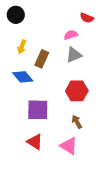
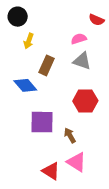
yellow arrow: (22, 47) -> (29, 41), moved
gray triangle: (74, 55) -> (82, 61), turned 42
brown arrow: (77, 122) -> (70, 135), moved
red triangle: (35, 142) -> (51, 171), moved

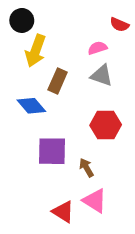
yellow arrow: (29, 41) -> (36, 51), size x1.6

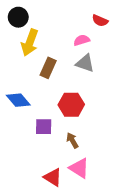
blue diamond: (31, 106) -> (18, 100), moved
red hexagon: (106, 125) -> (71, 105), moved
purple square: (52, 151) -> (44, 127), size x0.7

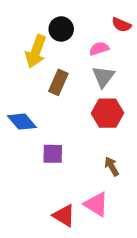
black circle: (18, 17) -> (61, 29), moved
gray triangle: (85, 63) -> (103, 77), turned 48
red hexagon: (71, 105) -> (107, 113), moved
brown arrow: (72, 140) -> (112, 166), moved

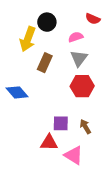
purple square: (53, 154) -> (61, 123), moved
red triangle: (64, 216) -> (49, 143), moved, turned -30

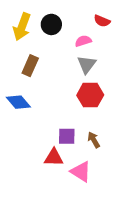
yellow arrow: (28, 39) -> (22, 27), moved
brown rectangle: (45, 63) -> (30, 66), moved

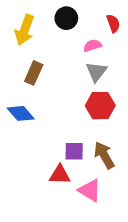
red semicircle: (102, 21) -> (113, 23), turned -133
black circle: (51, 24) -> (66, 18), moved
brown arrow: (94, 140) -> (104, 155), size x1.5

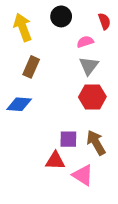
yellow arrow: (25, 30) -> (23, 27), turned 140
blue diamond: (21, 113) -> (19, 104), turned -45

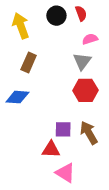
red semicircle: (104, 21) -> (81, 13), moved
pink semicircle: (85, 42) -> (90, 39), moved
pink triangle: (83, 175) -> (65, 173), moved

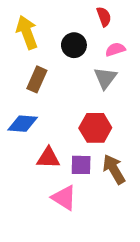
black circle: (56, 16) -> (74, 45), moved
red hexagon: (85, 90) -> (95, 128), moved
red triangle: (51, 149) -> (48, 158), moved
pink triangle: (65, 173) -> (64, 198), moved

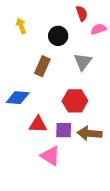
yellow arrow: (27, 32) -> (21, 26), size x0.6
pink semicircle: (115, 49) -> (98, 29), moved
brown rectangle: (37, 79) -> (42, 66), moved
brown arrow: (114, 169) -> (90, 133), turned -55

